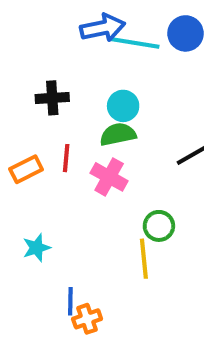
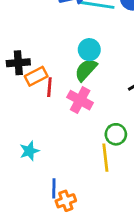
black cross: (52, 98) -> (18, 63), moved
green semicircle: (118, 134) -> (86, 70), turned -35
orange rectangle: (26, 169) -> (36, 76), moved

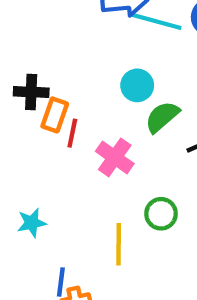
green semicircle: (86, 70) -> (162, 117), moved
orange rectangle: (36, 76) -> (55, 115), turned -50
yellow line: (105, 158) -> (119, 244), moved

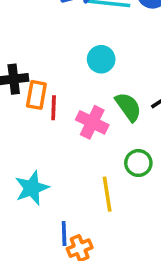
green semicircle: (162, 117) -> (128, 107), moved, turned 104
cyan star: (32, 223) -> (32, 188), size x1.4

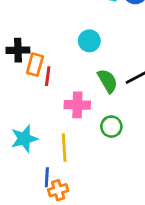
pink cross: (92, 122) -> (77, 105), moved, turned -30
yellow line: (107, 194) -> (64, 148), moved

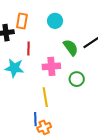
orange rectangle: (35, 65) -> (22, 21), moved
cyan star: (24, 139) -> (14, 68), moved, turned 30

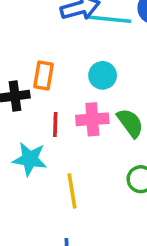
pink cross: (51, 66) -> (92, 119), moved
yellow line: (45, 97) -> (72, 191), moved

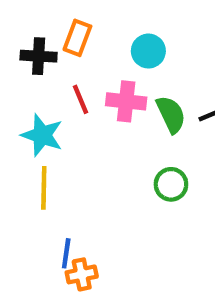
red line: (55, 125) -> (80, 99), turned -35
yellow line: (72, 191) -> (44, 188), moved

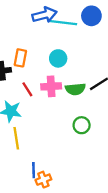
green semicircle: (171, 114) -> (75, 89), turned 120

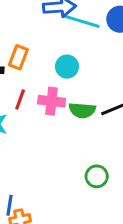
red line: (27, 89) -> (20, 99), turned 42
green circle: (82, 125) -> (97, 176), moved

